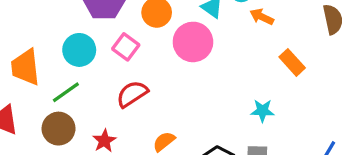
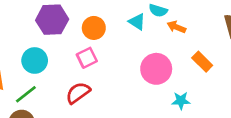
pink circle: (193, 42) -> (156, 69), moved
pink square: (126, 47) -> (87, 58), moved, turned 30

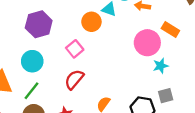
orange circle: (94, 28) -> (91, 22), moved
pink circle: (156, 69) -> (147, 43), moved

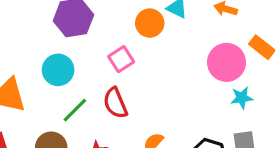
red semicircle: (74, 79) -> (115, 103), turned -70
green line: (32, 91) -> (75, 110), moved

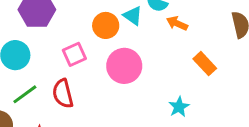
pink circle: (227, 62) -> (124, 66), moved
cyan star: (242, 98) -> (179, 107), turned -30

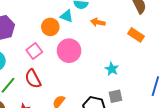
orange arrow: (177, 23) -> (98, 22), moved
orange rectangle: (205, 64) -> (136, 35), moved

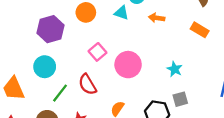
orange circle: (50, 27) -> (86, 12), moved
pink square: (34, 51) -> (97, 52), moved
pink circle: (69, 51) -> (128, 65), moved

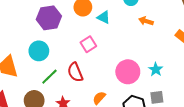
cyan triangle: (121, 13) -> (104, 17), moved
pink circle: (128, 65) -> (128, 72), moved

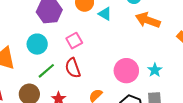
orange arrow: (146, 21) -> (148, 20), size x1.6
pink square: (88, 44) -> (74, 41), moved

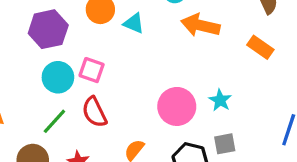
pink square: (74, 41) -> (92, 70), turned -35
cyan circle: (37, 44) -> (58, 77), moved

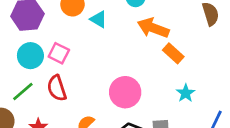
orange rectangle: (260, 47) -> (173, 53), moved
cyan star: (220, 100) -> (186, 93), moved

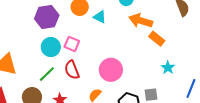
pink circle: (125, 92) -> (111, 70), moved

